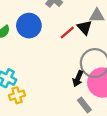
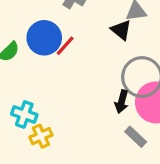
red line: (67, 33) -> (65, 46), moved

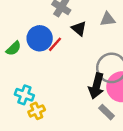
black triangle: (121, 30) -> (79, 29), moved
black arrow: (122, 102) -> (96, 86), size x1.5

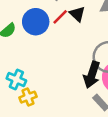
red line: (55, 44) -> (60, 17), moved

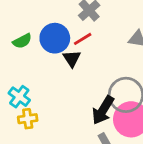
black triangle: (77, 14) -> (72, 59), moved

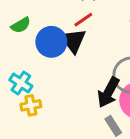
blue circle: (55, 38) -> (51, 42), moved
black triangle: (72, 59) -> (73, 41), size x1.4

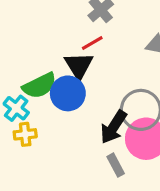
green semicircle: (21, 25) -> (39, 86), moved, size x1.5
blue circle: (51, 42) -> (68, 93), moved

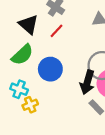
black triangle: (79, 66) -> (28, 24), moved
green semicircle: (39, 86) -> (22, 55), moved

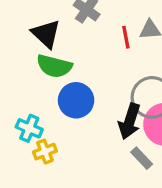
red line: (57, 31) -> (126, 37), moved, turned -56
green semicircle: (22, 55) -> (54, 66), moved, turned 55

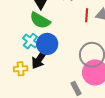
black arrow: (130, 121) -> (40, 59), moved
cyan cross: (29, 128) -> (30, 41), moved

